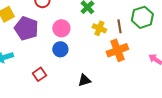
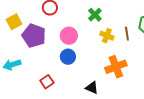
orange cross: (117, 50) -> (116, 67), moved
black triangle: (84, 80) -> (92, 88), turned 40

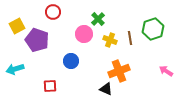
pink circle: (69, 36) -> (84, 34), moved
red square: (47, 82) -> (50, 86), turned 32
black triangle: (92, 88) -> (106, 89), moved

